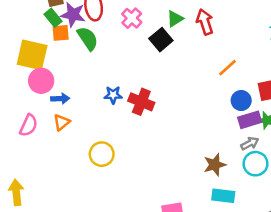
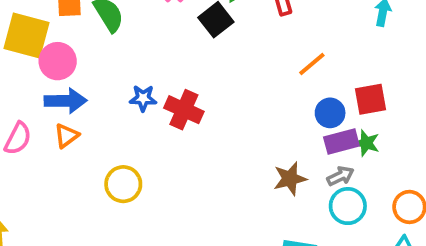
pink circle: (41, 81) -> (58, 61), moved
blue arrow: (60, 99) -> (66, 101), size x1.5
brown star: (215, 165) -> (290, 179), moved

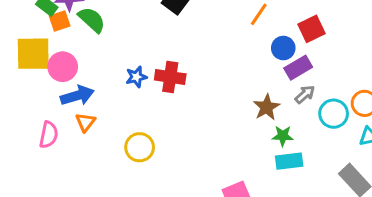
green star: (366, 143) -> (283, 136), moved
cyan circle: (348, 206) -> (334, 114), moved

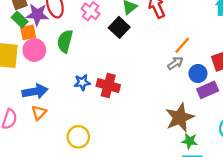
green semicircle: (92, 20) -> (65, 41), moved, turned -125
pink circle: (63, 67) -> (34, 50), moved
gray arrow: (305, 94) -> (175, 63), moved
brown star: (267, 107) -> (180, 118), size x1.4

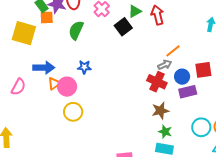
pink circle: (34, 50) -> (67, 87), moved
red cross: (108, 86) -> (157, 82), moved
orange triangle: (39, 113) -> (54, 83), moved
brown star: (180, 118) -> (160, 111), size x0.7

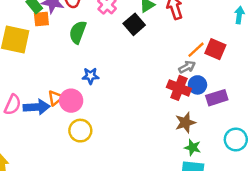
blue arrow: (44, 68) -> (37, 107), moved
red square: (203, 70) -> (215, 49), moved, turned 36
blue circle: (182, 77) -> (197, 85), moved

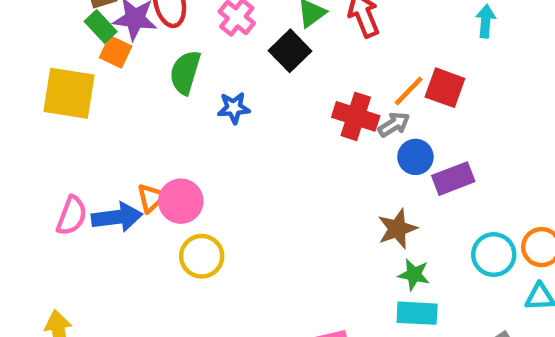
orange square: (41, 19) -> (116, 52), turned 35
blue star: (90, 76) -> (234, 108), moved
red cross: (179, 88) -> (356, 116), moved

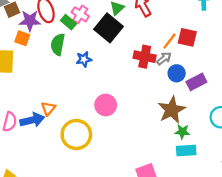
green rectangle: (101, 26) -> (68, 22), moved
black square: (290, 51) -> (108, 28), size x1.4
pink circle: (181, 201) -> (106, 105), moved
brown star: (397, 229) -> (172, 110), size x1.4
yellow circle: (202, 256) -> (76, 135), size x1.4

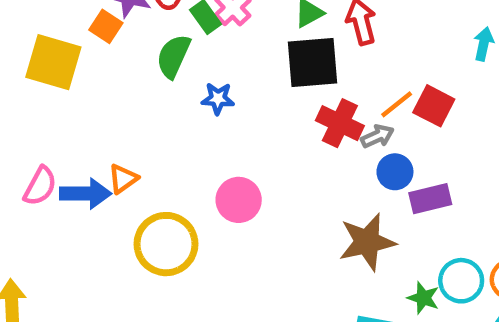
black square: (108, 28) -> (312, 63), moved, turned 32
green star: (182, 132) -> (423, 298), moved

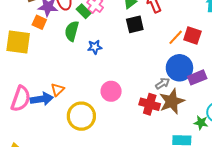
black square: (312, 63) -> (135, 24), size x0.7
red cross: (340, 123) -> (150, 104), moved
gray arrow: (377, 136) -> (163, 83), moved
blue circle: (395, 172) -> (179, 68), size x1.6
pink semicircle: (40, 186) -> (21, 99), size x1.4

